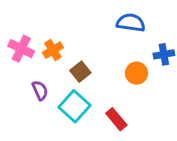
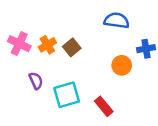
brown square: (80, 72) -> (72, 47), moved
cyan square: (75, 106) -> (67, 95), turned 32

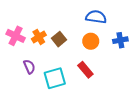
orange circle: (122, 65) -> (91, 41), moved
red rectangle: (104, 106) -> (85, 70), moved

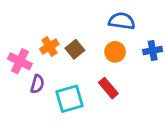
pink cross: (16, 36) -> (20, 61), moved
purple semicircle: (29, 67) -> (37, 84), turned 40

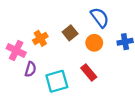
blue semicircle: (122, 21) -> (100, 17), turned 45
brown square: (75, 49) -> (70, 33), moved

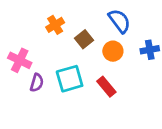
orange cross: (40, 38) -> (55, 25), moved
cyan square: (57, 81) -> (70, 79), moved

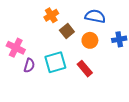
blue semicircle: (119, 21) -> (95, 16), turned -42
orange cross: (55, 25) -> (51, 15), moved

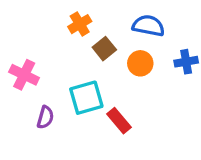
purple semicircle: (29, 65) -> (45, 117), moved
red rectangle: (85, 69) -> (119, 121), moved

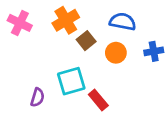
orange cross: (80, 24) -> (66, 20), size x1.4
pink cross: (24, 75) -> (20, 23), moved

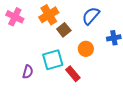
blue semicircle: (123, 22) -> (91, 16), turned -60
orange circle: (116, 53) -> (86, 49), moved

